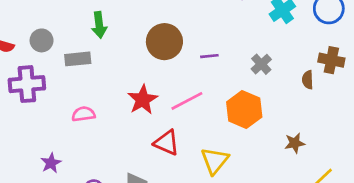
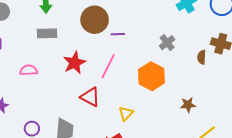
purple line: (209, 56) -> (118, 34), moved
gray rectangle: (78, 59) -> (47, 33), moved
pink line: (187, 101) -> (108, 66), turned -40
yellow triangle: (215, 161) -> (126, 113), size x0.7

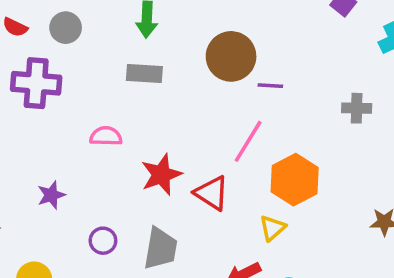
gray cross: (167, 43) -> (357, 108), turned 35
red star: (75, 63) -> (161, 175), moved
orange hexagon: (151, 76) -> (295, 180), moved

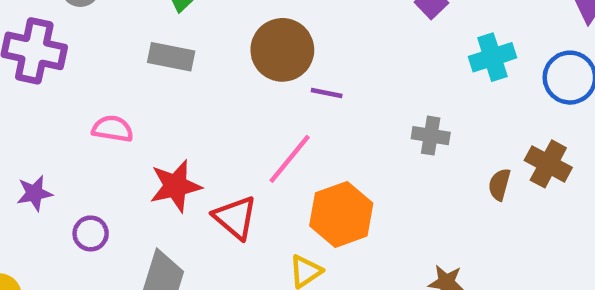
purple circle: (103, 241) -> (91, 233), moved

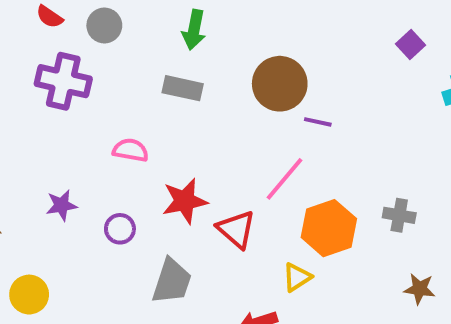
gray cross: (431, 136) -> (399, 215), moved
purple circle: (91, 233) -> (120, 229), moved

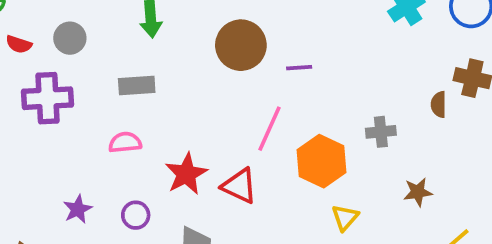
gray rectangle: (183, 88) -> (137, 86), moved
purple line: (318, 122) -> (299, 68), moved
yellow triangle: (297, 277) -> (345, 218), moved

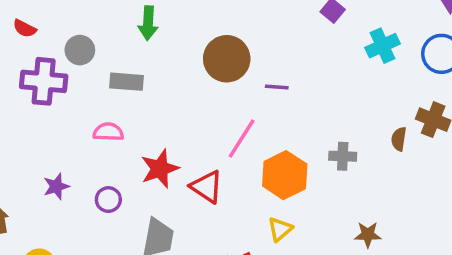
gray circle: (70, 38) -> (80, 50), moved
brown star: (418, 192) -> (368, 235), moved
yellow triangle: (345, 218) -> (280, 229), moved

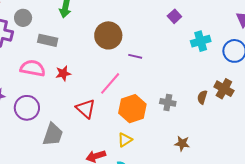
pink semicircle: (108, 132) -> (33, 68), size x1.4
red star: (160, 169) -> (63, 73), moved, size x0.7
purple circle: (108, 200) -> (27, 108), size x1.6
brown star: (368, 235) -> (182, 143), moved

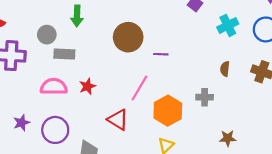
gray circle: (23, 18) -> (47, 35), moved
brown semicircle: (202, 97) -> (225, 69), moved

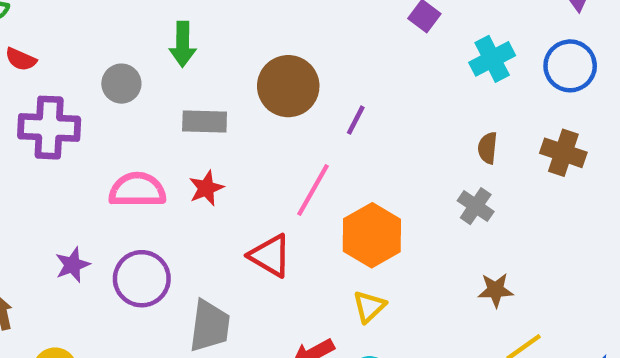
gray rectangle: (64, 54) -> (205, 122), moved
purple line: (161, 54) -> (356, 120), turned -64
gray cross: (205, 97) -> (476, 206), moved, turned 35

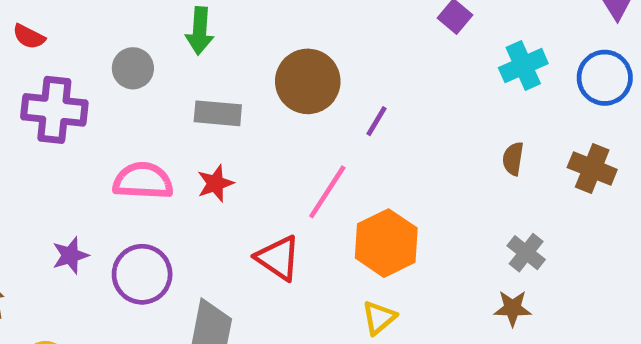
gray cross: (476, 206) -> (526, 253), moved

